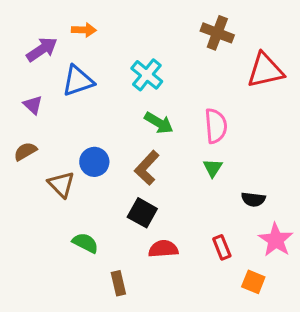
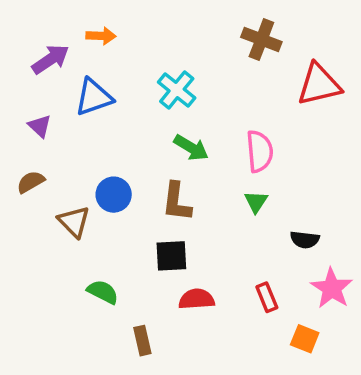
brown L-shape: (147, 168) -> (177, 202), turned -36
black square: (142, 213) -> (171, 256), turned -32

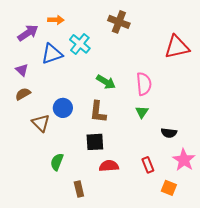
brown cross: (261, 40) -> (119, 22), moved
cyan cross: (177, 90) -> (80, 44), moved
brown semicircle: (31, 182) -> (23, 94), moved
green semicircle: (103, 292) -> (57, 162), turned -96

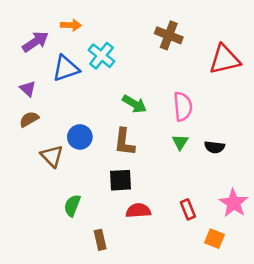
brown cross: (119, 22) -> (169, 35), moved
black semicircle: (169, 133) -> (214, 147), moved

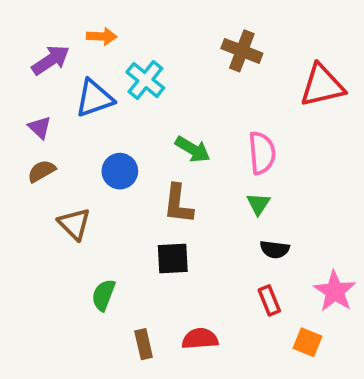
blue circle: (80, 137) -> (120, 171), moved
black semicircle: (214, 147) -> (275, 249), moved
red semicircle: (138, 211) -> (200, 339), moved

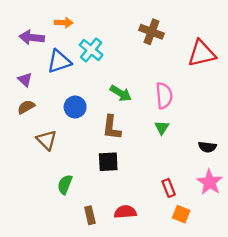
purple arrow: (51, 60) -> (32, 37), turned -140
black semicircle: (275, 249) -> (207, 147), moved
orange square: (307, 342) -> (181, 214), moved

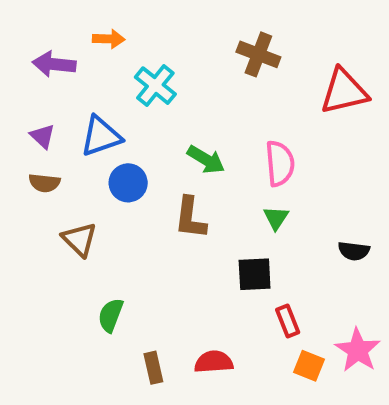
blue triangle: (59, 61) -> (101, 136), moved
brown semicircle: (26, 107) -> (44, 183), turned -144
black square: (108, 162) -> (255, 274), moved
pink star: (210, 182) -> (358, 350), moved

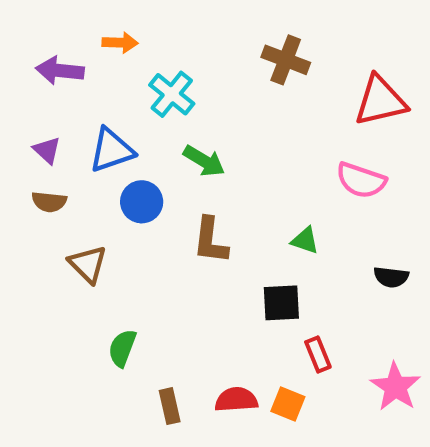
green arrow: (206, 160) -> (204, 161), moved
pink semicircle: (280, 163) -> (361, 180), moved, turned 114
green triangle: (276, 218) -> (305, 241), turned -44
orange square: (309, 366) -> (288, 404), moved

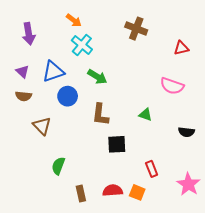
orange arrow: (120, 43) -> (74, 20), moved, turned 35
purple arrow: (60, 71) -> (29, 34), turned -105
red triangle: (380, 101) -> (181, 48), size x0.6
black square: (281, 303) -> (117, 144), moved

